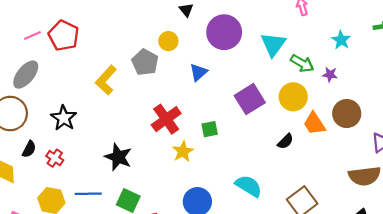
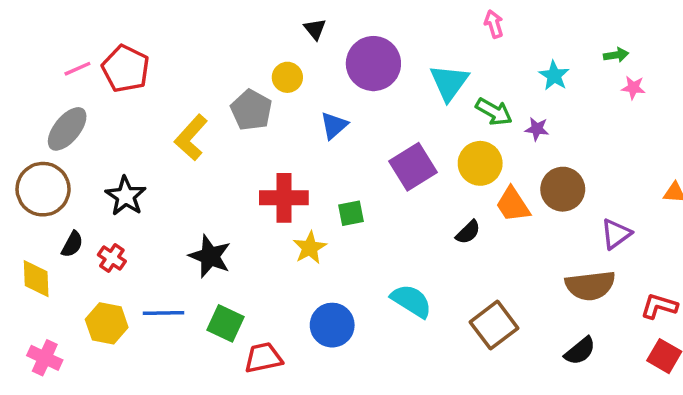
red cross: (166, 119) -> (284, 198), turned 36

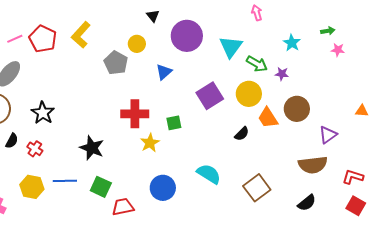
yellow L-shape: (191, 138) -> (81, 35), moved

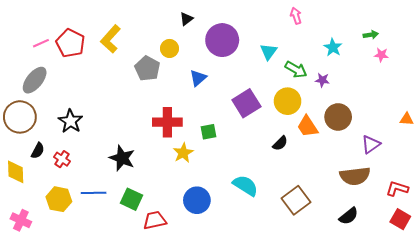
black triangle: (153, 16) -> (186, 19), turned 32
cyan triangle: (231, 47) -> (269, 52), size x0.7

